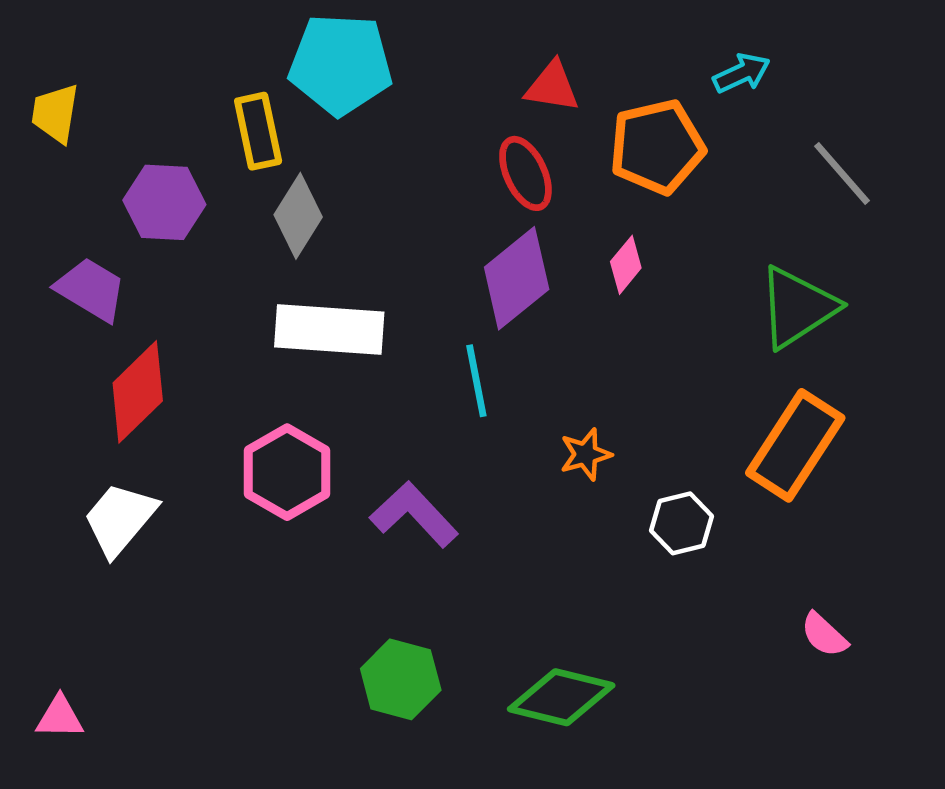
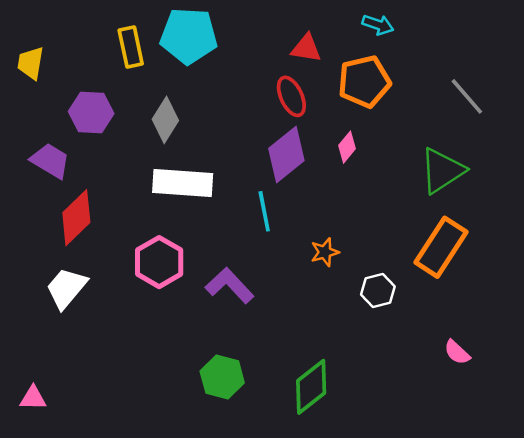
cyan arrow: (742, 73) -> (378, 25), moved, turned 44
yellow rectangle: (258, 131) -> (131, 47), moved
green diamond: (561, 697) -> (311, 387), turned -52

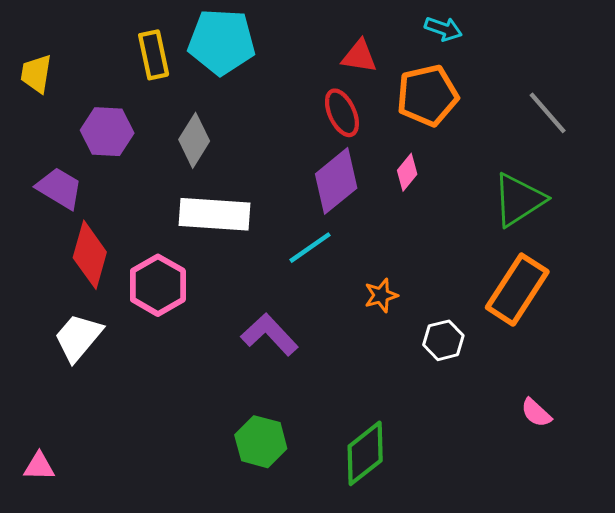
cyan line: (264, 211) -> (310, 248), turned 66
red diamond: (76, 218) -> (90, 255), turned -30
pink hexagon: (159, 262) -> (158, 285), moved

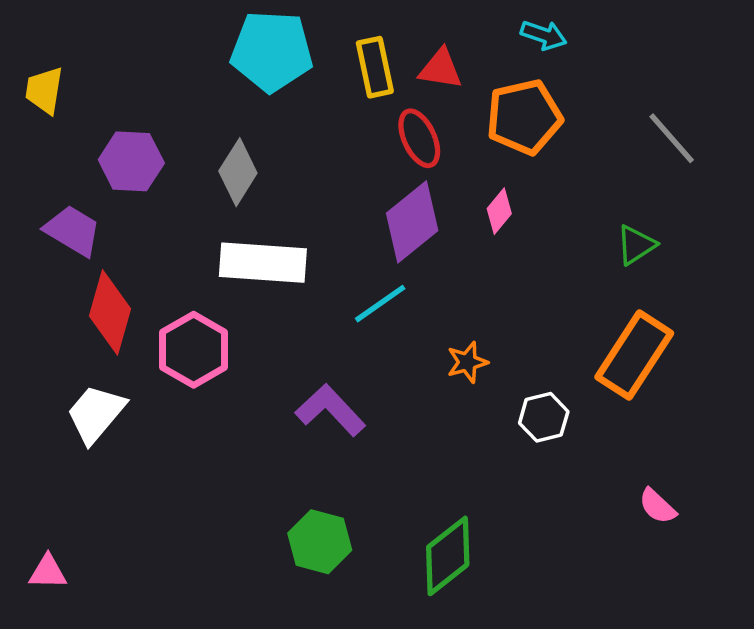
yellow rectangle: (154, 55) -> (375, 67), moved
green triangle: (519, 200) -> (636, 245), size x0.6

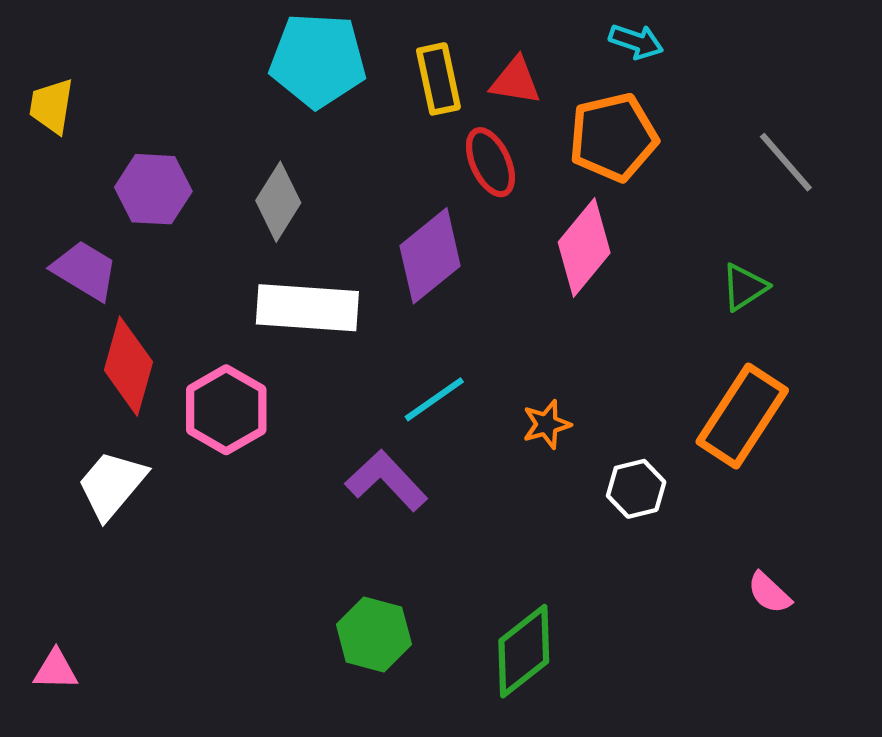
pink diamond: (499, 211) -> (584, 247), size x1.8
purple diamond: (412, 222) -> (430, 256), moved
cyan line: (380, 304) -> (434, 399), moved

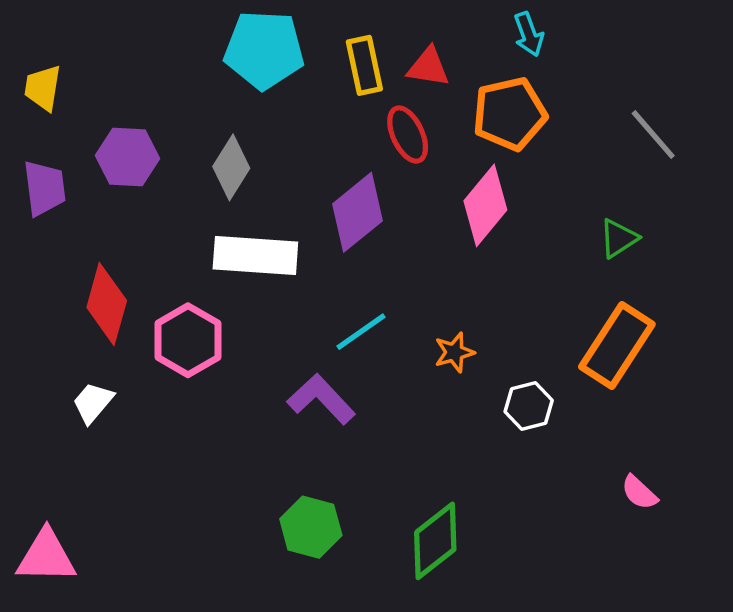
cyan arrow: (636, 41) -> (529, 34), turned 51
purple trapezoid: (85, 270) -> (44, 188), moved, turned 52
white trapezoid: (112, 485) -> (93, 403), size x0.7
pink triangle: (56, 670) -> (46, 556), size x1.6

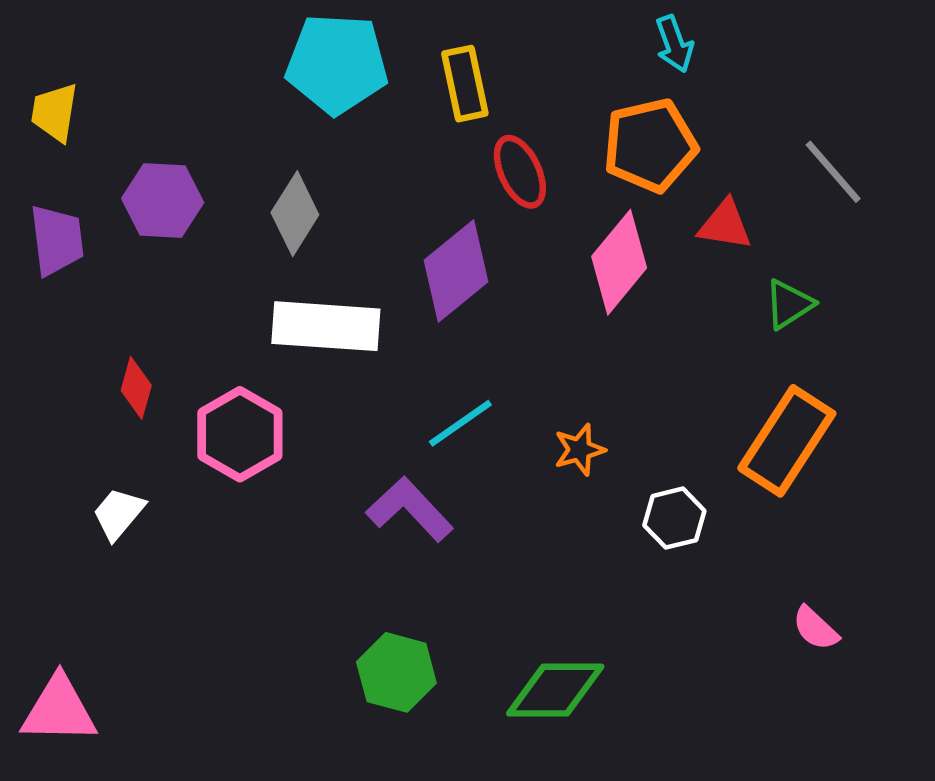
red triangle: (428, 67) -> (725, 225), moved
red diamond: (107, 304) -> (136, 388), size x0.6
green diamond: (435, 541) -> (555, 690), turned 38

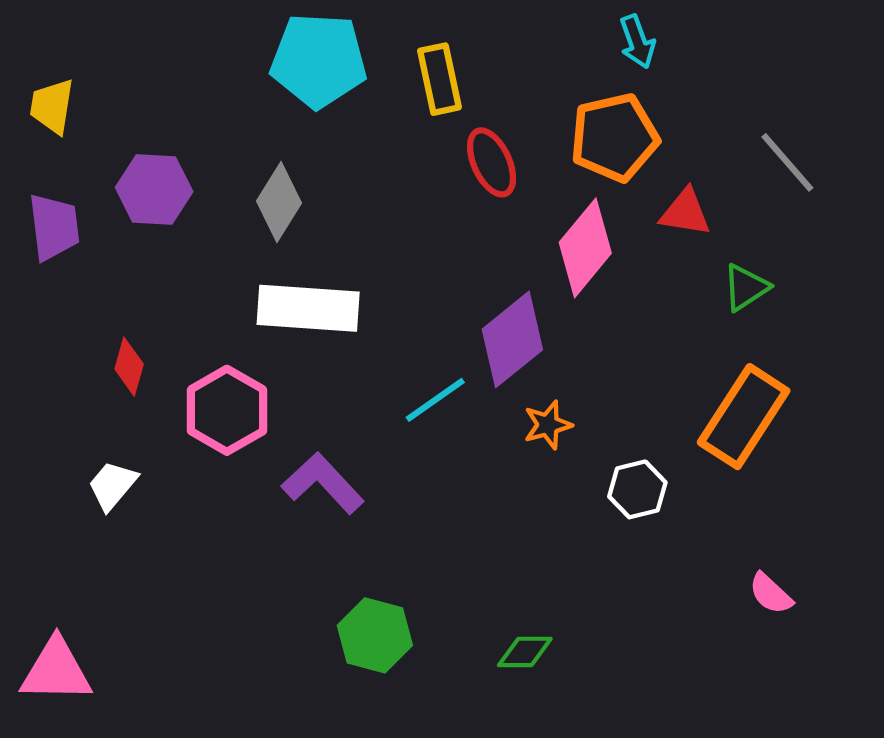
purple diamond: (456, 271) -> (512, 339), moved
purple L-shape: (410, 509) -> (323, 483), moved
green diamond: (555, 690) -> (525, 652), size x0.6

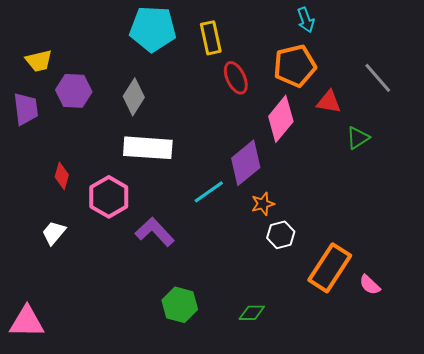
yellow trapezoid: (52, 106) -> (39, 61), moved, turned -112
orange rectangle: (744, 417) -> (330, 268), moved
white hexagon: (637, 489) -> (281, 235), moved

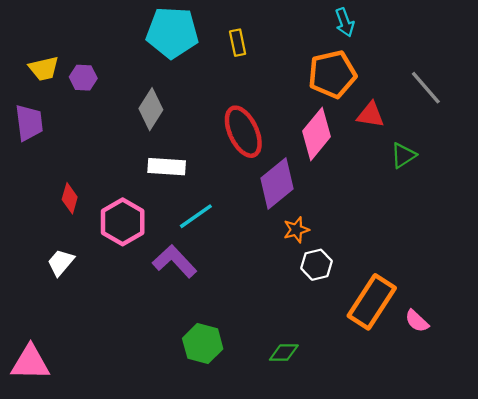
yellow rectangle: (211, 38) -> (238, 43), size x0.7
red ellipse: (236, 78) -> (243, 132), moved, size x1.4
purple hexagon: (74, 91) -> (83, 78), moved, size x0.7
white rectangle: (148, 148) -> (167, 167), size x0.7
cyan line: (209, 192) -> (196, 216), moved

